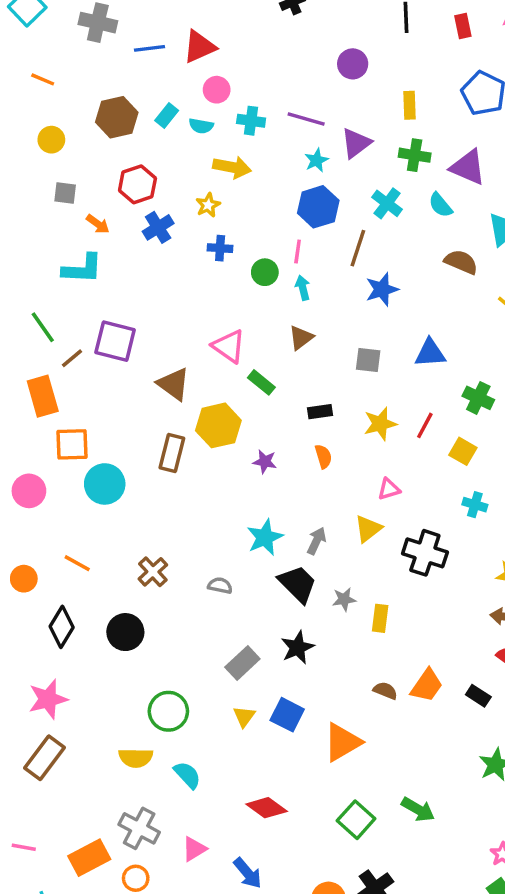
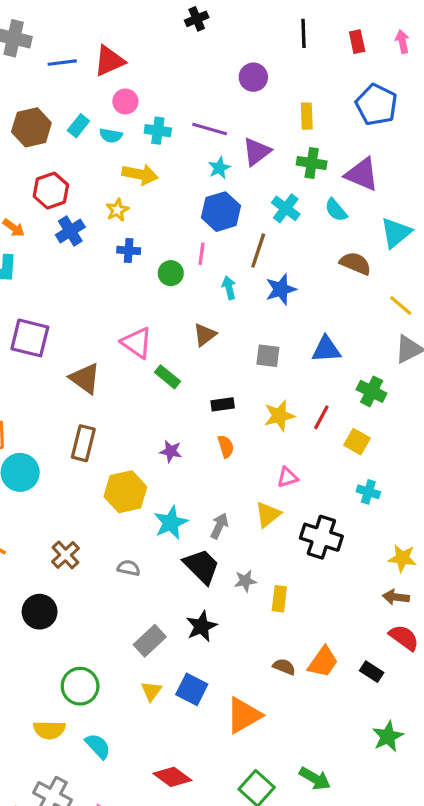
cyan arrow: (303, 288) -> (229, 288), moved
yellow hexagon: (218, 425) -> (125, 492), moved

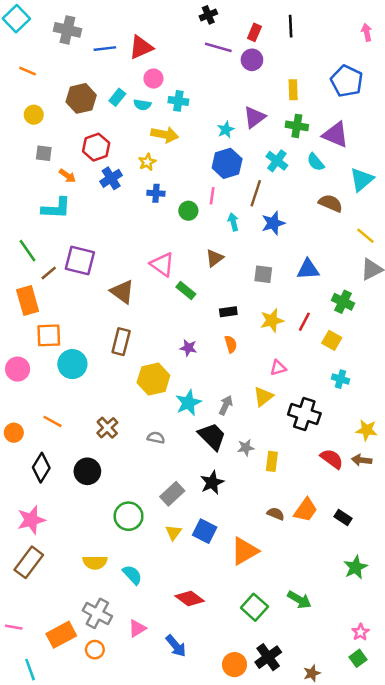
red rectangle: (357, 42) -> (254, 32), moved, turned 35
purple line: (210, 129) -> (218, 47), moved
red semicircle: (404, 638) -> (332, 459), moved
green circle: (80, 686) -> (129, 516), moved

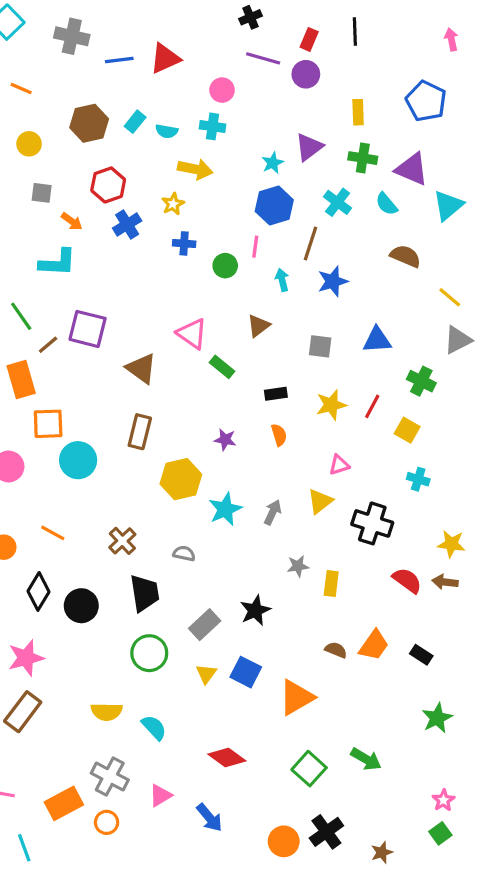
pink circle: (153, 79) -> (222, 90), moved
cyan triangle: (362, 180) -> (448, 206), moved
black trapezoid: (212, 436) -> (145, 593), moved, turned 36
black circle: (87, 471) -> (81, 606), moved

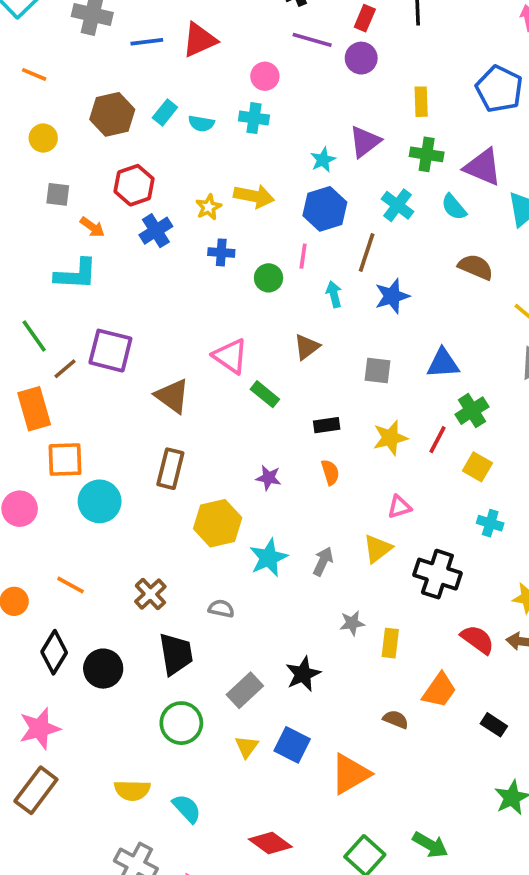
yellow arrow: (195, 169) -> (254, 196), moved
green cross: (421, 381) -> (472, 411), moved, turned 32
orange trapezoid: (374, 645) -> (439, 690), moved

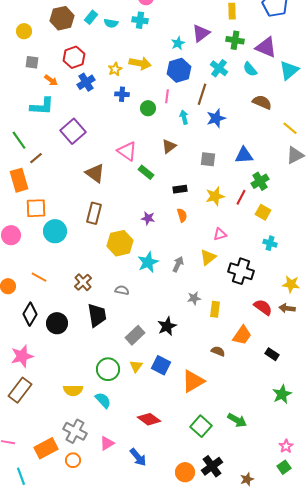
purple square: (110, 351) -> (73, 131), moved, turned 35
green circle: (181, 723) -> (108, 369), moved

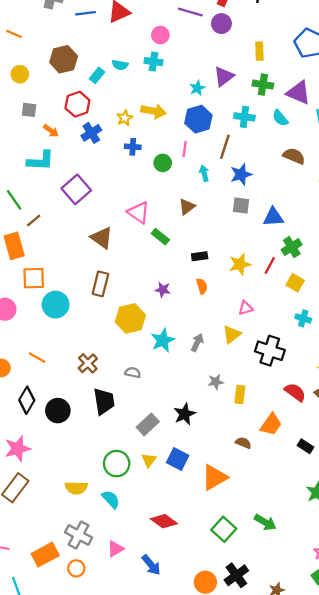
cyan rectangle: (91, 17) -> (97, 75), moved
cyan cross: (219, 68) -> (244, 117), turned -30
gray square: (208, 159) -> (241, 206), moved

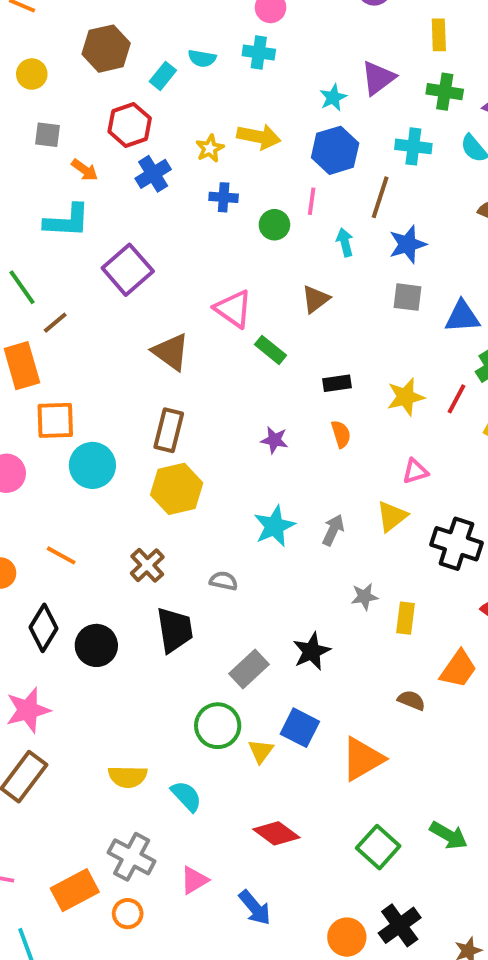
yellow hexagon: (130, 318) -> (177, 489), moved
yellow triangle: (149, 460) -> (261, 751), moved
green circle: (117, 464) -> (218, 726), moved

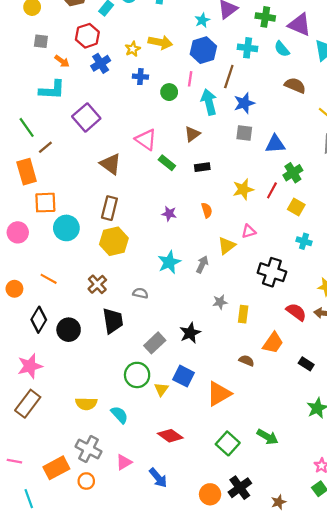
cyan arrow: (345, 242) -> (209, 102), size x1.6
black rectangle: (337, 383) -> (202, 167), moved
yellow triangle: (392, 516) -> (227, 246), moved

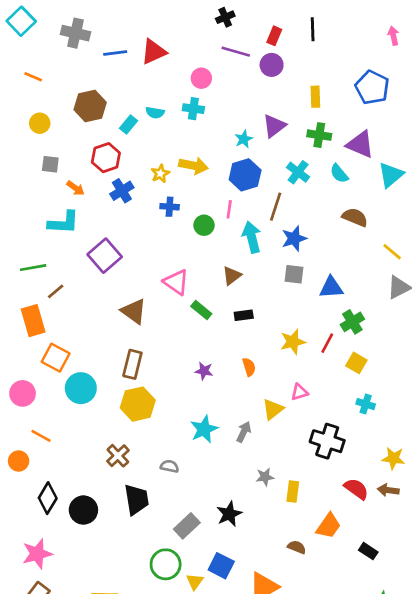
cyan cross: (248, 48) -> (298, 172), turned 30
green line: (27, 127) -> (33, 268), turned -65
orange square: (45, 203) -> (56, 358), turned 30
orange line: (49, 279) -> (41, 436), moved

